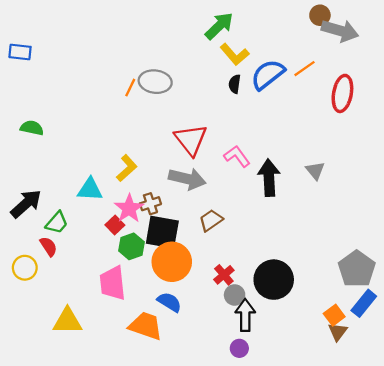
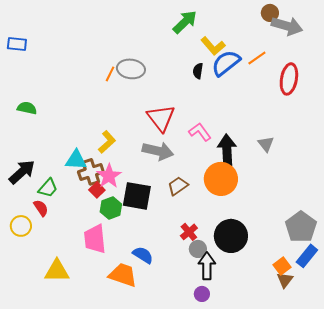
yellow L-shape: (235, 54) -> (213, 46), moved
brown cross: (150, 204) -> (91, 172), moved, size x1.4
orange circle: (172, 262) -> (221, 179), moved

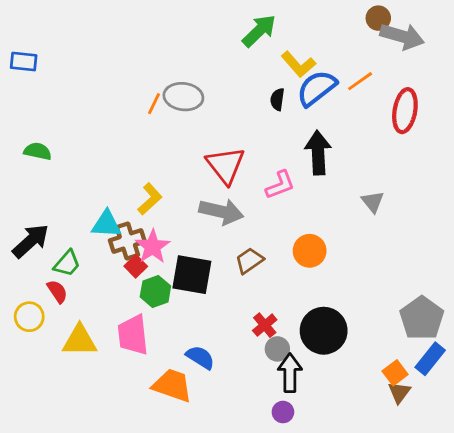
pink L-shape: (200, 132) -> (280, 185), turned 105
black arrow: (227, 150) -> (318, 153), moved
orange circle: (221, 179) -> (310, 251), size x0.7
yellow triangle: (57, 271) -> (80, 341), moved

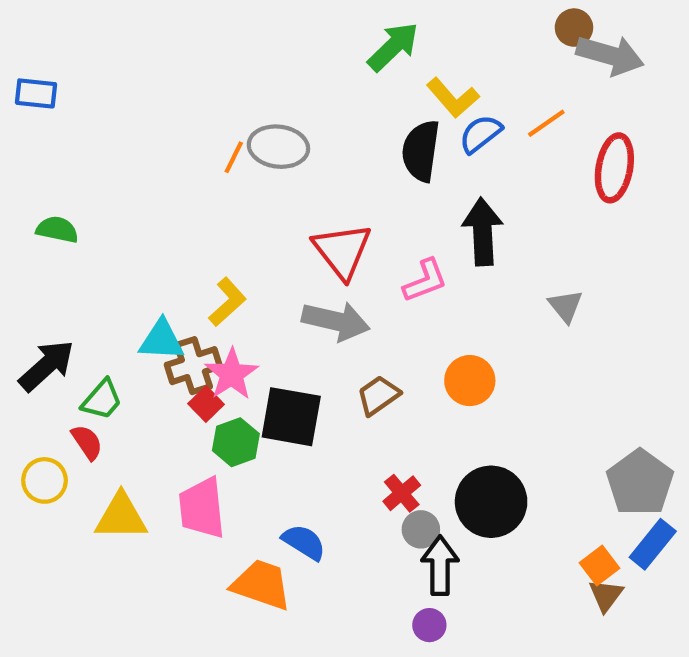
blue semicircle: (317, 88) -> (480, 134), size x0.7
black semicircle: (277, 99) -> (421, 151), size x1.8

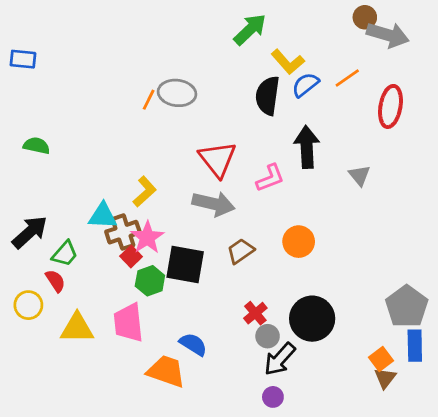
gray triangle: (565, 306) -> (359, 175), moved
blue rectangle: (653, 544) -> (415, 346), turned -40
black arrow: (440, 566) -> (280, 359), turned -138

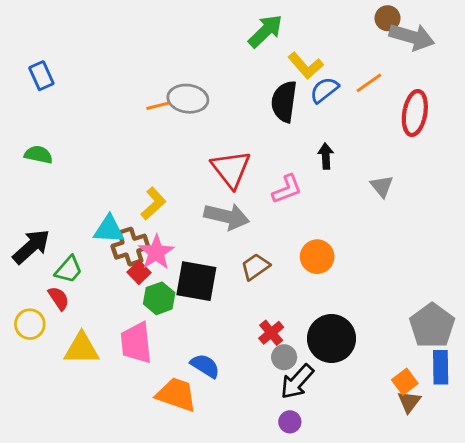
blue rectangle: (23, 59) -> (41, 76), moved, turned 60
orange line: (149, 100) -> (158, 106), turned 50
black arrow: (307, 147) -> (326, 156), size x0.6

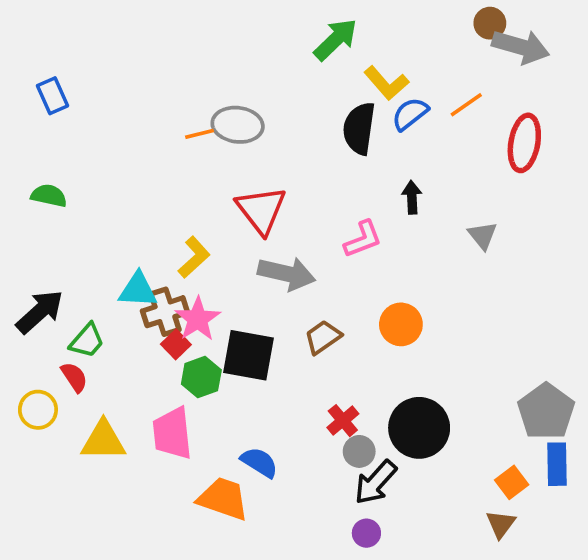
red triangle: (231, 169) -> (261, 210), moved
brown triangle: (409, 402) -> (501, 524), moved

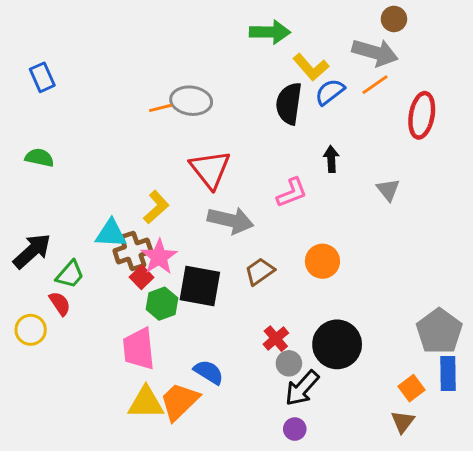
green arrow: (336, 39) -> (270, 32), turned 45
gray arrow: (521, 47) -> (375, 53), moved
yellow triangle: (103, 441) -> (146, 403), moved
orange trapezoid: (223, 499) -> (179, 401), turned -63

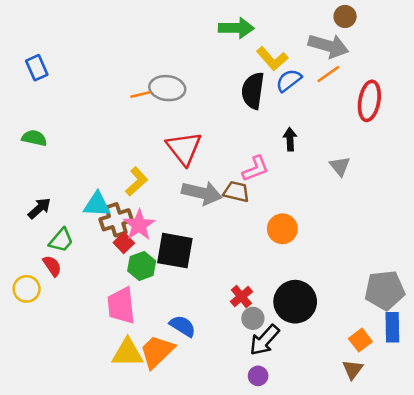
black arrow: (32, 251) -> (39, 208), moved, size x0.7
brown trapezoid: (260, 271) -> (236, 192), moved, turned 48
gray pentagon: (439, 331) -> (385, 290), turned 30

